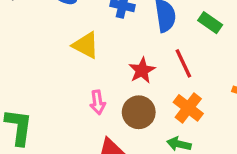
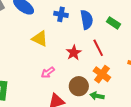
pink arrow: (98, 102) -> (48, 72), turned 64
brown circle: (139, 112) -> (79, 86), moved

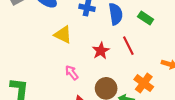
pink arrow: (48, 72) -> (72, 73), turned 88
orange cross: (102, 74) -> (144, 83), moved

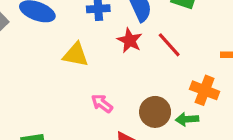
red star: (101, 51) -> (130, 40), moved

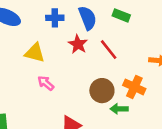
pink arrow: (102, 103) -> (46, 83), moved
brown circle: (155, 112) -> (102, 91), moved

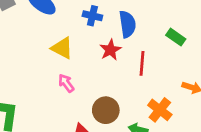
green rectangle: (121, 15) -> (176, 37), moved
red line: (109, 50) -> (142, 63), turned 30
brown circle: (102, 91) -> (106, 110), moved

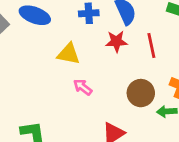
red star: (110, 50) -> (116, 41), turned -30
brown circle: (106, 110) -> (141, 93), moved

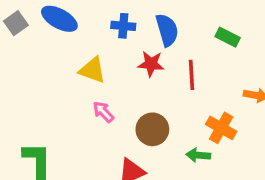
brown circle: (141, 93) -> (152, 129), moved

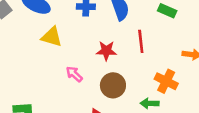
red star: (151, 64) -> (106, 51), moved
yellow triangle: (92, 70) -> (52, 37), moved

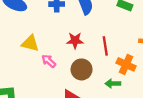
yellow triangle: (52, 37) -> (30, 43), moved
red line: (141, 41) -> (105, 46), moved

